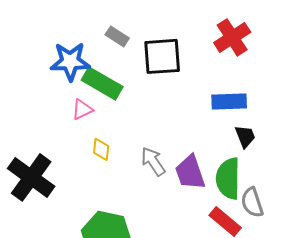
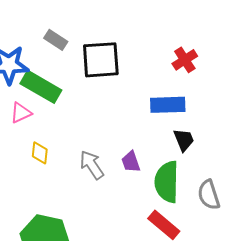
red cross: (232, 37) -> (185, 60), moved, size x0.7
purple trapezoid: (190, 172) -> (131, 162), moved, size x0.6
gray semicircle: (252, 202) -> (209, 195), moved

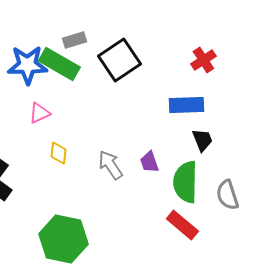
gray rectangle: (56, 40) -> (74, 40), turned -50
black square: (101, 60) -> (119, 60), turned -30
green rectangle: (41, 87) -> (59, 64), moved

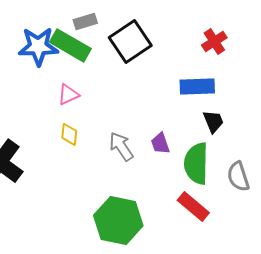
pink triangle: (39, 113) -> (68, 94), moved
green hexagon: (63, 239) -> (118, 220), moved

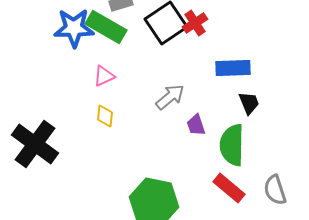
red cross: (214, 41) -> (195, 23), moved
gray arrow: (121, 146) -> (170, 97), moved, turned 84
gray semicircle: (238, 176) -> (275, 190), moved

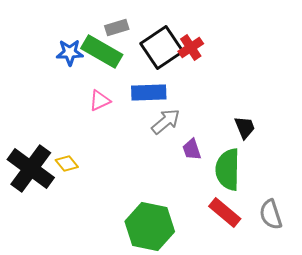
blue star: (74, 28) -> (70, 52), size x0.7
blue rectangle: (233, 68) -> (149, 92), moved
yellow diamond: (105, 116) -> (67, 163), moved, turned -45

